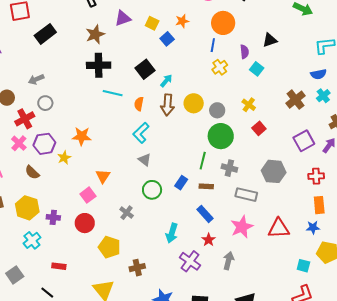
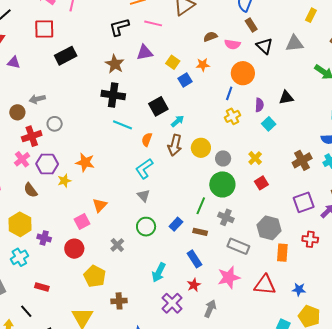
brown star: (95, 34) -> (115, 64), turned -30
gray arrow: (36, 79) -> (37, 99), moved
orange rectangle: (319, 205) -> (282, 253), moved

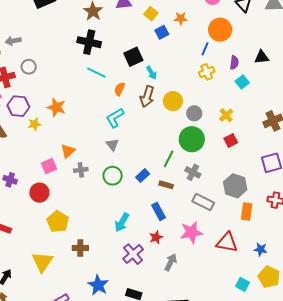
cyan arrow: (178, 121) -> (152, 73), turned 96
gray cross: (117, 245) -> (81, 170), moved, turned 32

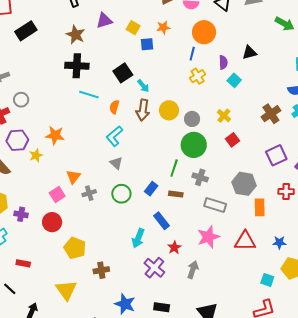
blue square: (162, 32) -> (147, 44), turned 32
blue rectangle: (159, 211) -> (161, 221), moved

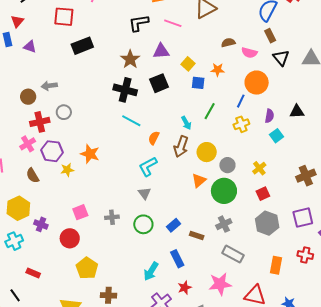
black square: (123, 73) -> (159, 83), moved
green line: (174, 168) -> (210, 111), moved
orange triangle: (73, 177) -> (199, 180), moved
gray cross: (200, 177) -> (224, 224), turned 35
gray hexagon: (244, 184) -> (267, 223), moved

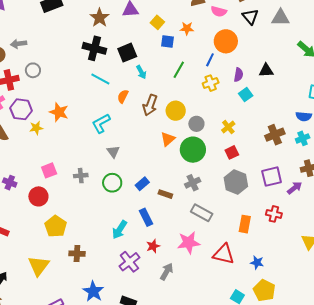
black square: (159, 83) -> (127, 53), moved
cyan arrow: (186, 123) -> (141, 72), moved
cyan L-shape: (148, 166) -> (101, 123), moved

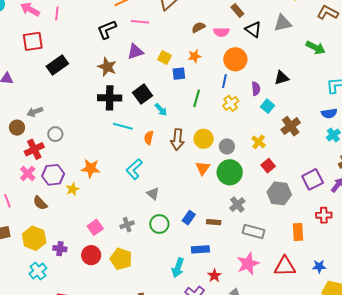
brown cross: (275, 135) -> (291, 126), moved
blue rectangle: (146, 217) -> (200, 249), turned -54
yellow pentagon: (56, 226) -> (121, 259), moved

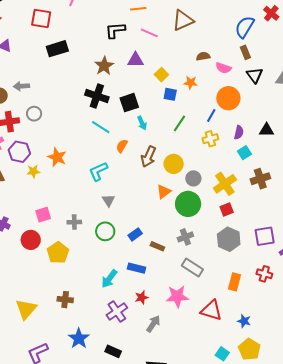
yellow cross: (259, 142) -> (225, 184), size x1.6

